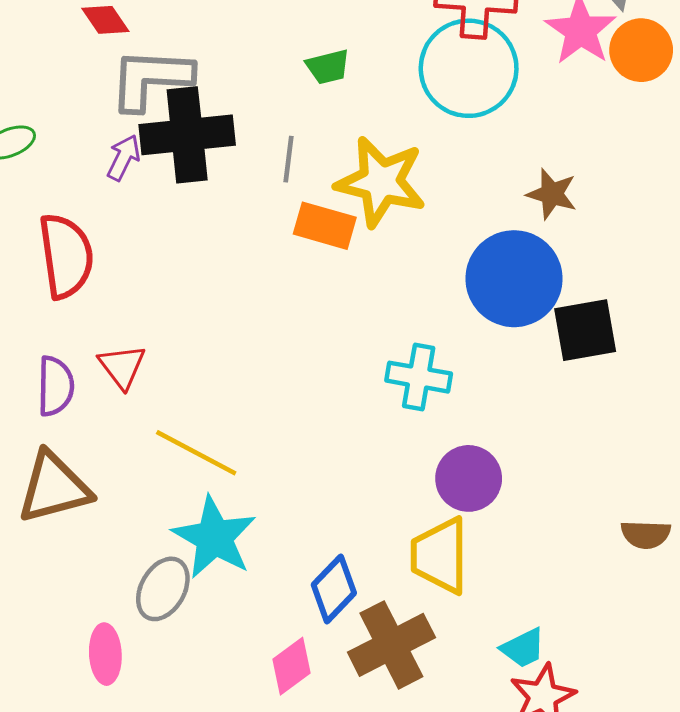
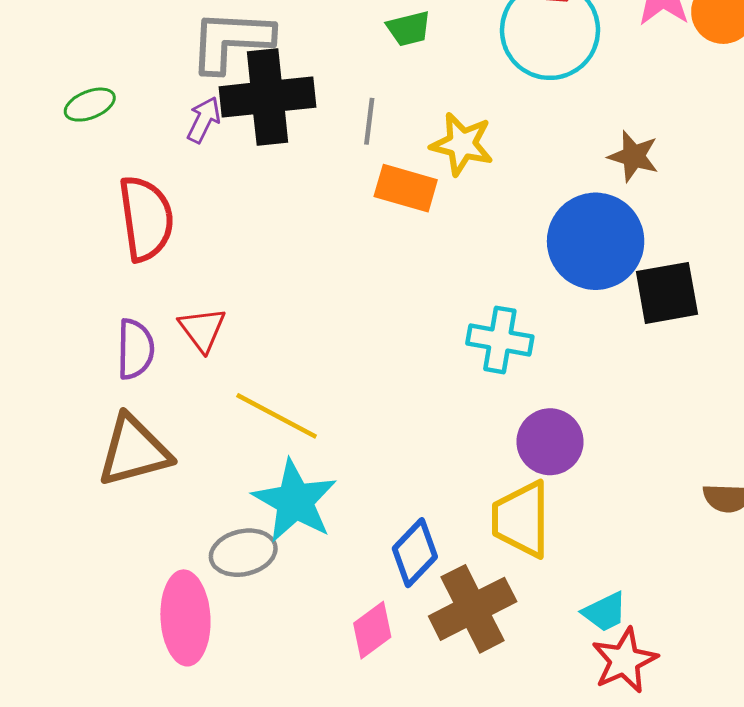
yellow star: (381, 182) -> (462, 144), size x0.7
gray ellipse: (163, 589) -> (243, 553), turned 48
pink ellipse: (105, 654) -> (185, 618), size x1.5

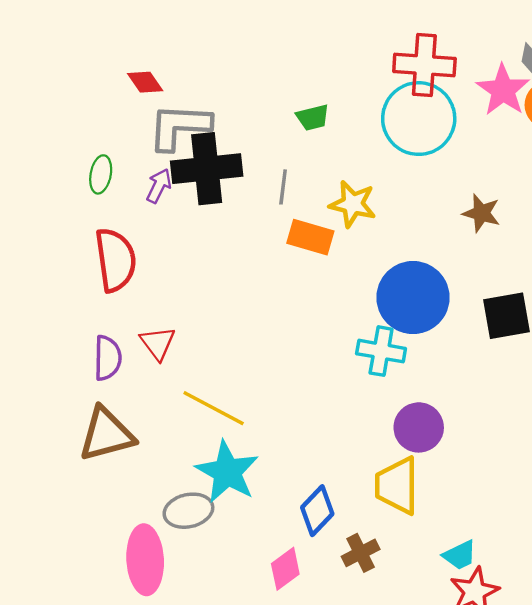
green ellipse: (90, 105) -> (101, 174), moved, turned -57
blue circle: (596, 241) -> (413, 298), moved
brown cross: (473, 609) -> (361, 553), size x0.6

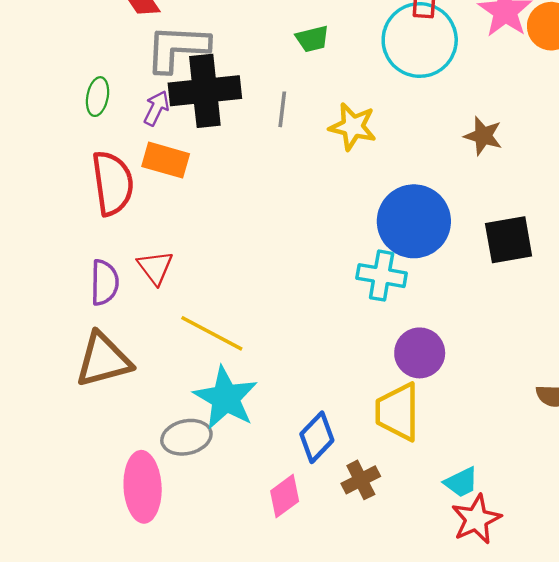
orange rectangle: (310, 237) -> (166, 160), moved

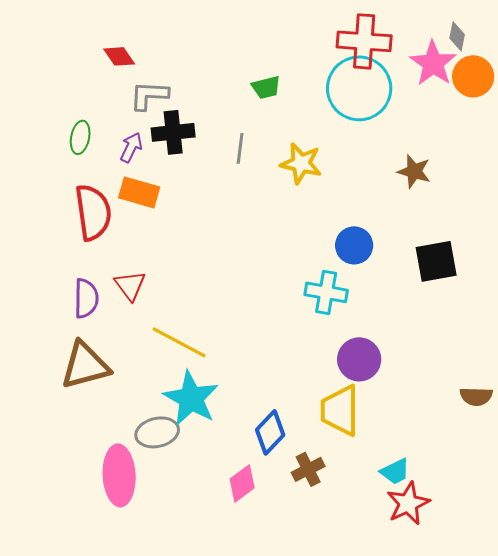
gray L-shape: (177, 48) -> (149, 95), size x0.7
black cross: (205, 91) -> (173, 132), size x0.7
blue circle: (414, 221) -> (354, 245), size x0.6

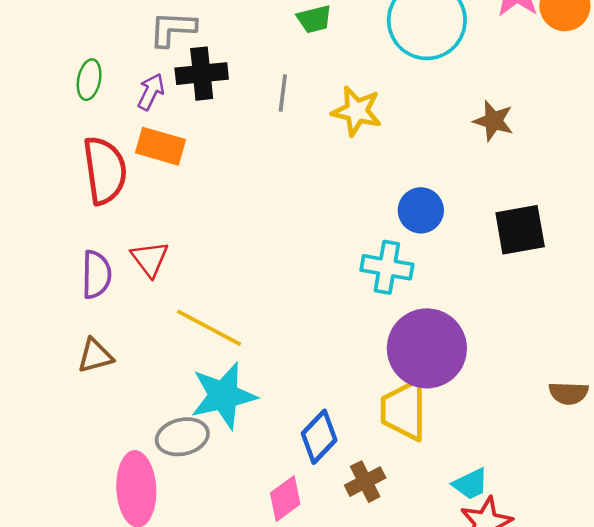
purple circle: (359, 359) -> (427, 348), size x1.5
brown triangle: (85, 365) -> (95, 356), size x0.6
cyan star: (191, 398) -> (223, 396), turned 30

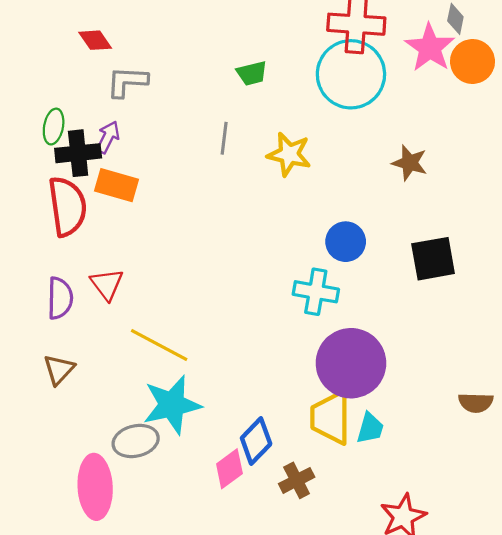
black cross: (202, 74) -> (78, 153), moved
brown triangle: (95, 356) -> (59, 370), turned -32
cyan trapezoid: (470, 484) -> (370, 428), moved, turned -48
pink diamond: (285, 499) -> (229, 469), moved

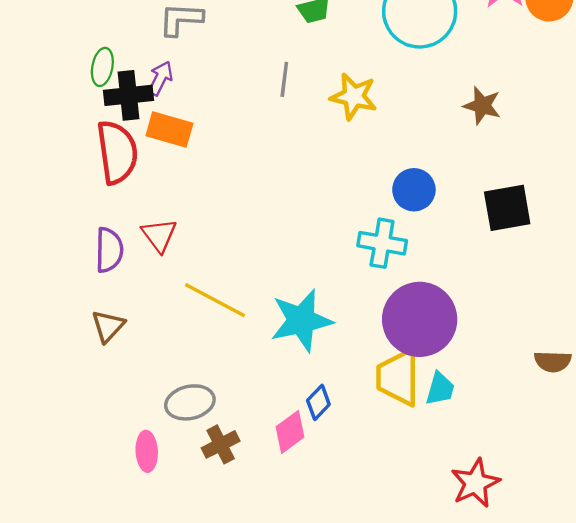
cyan star: (172, 405) -> (301, 321), moved
blue diamond: (256, 441) -> (318, 402), size x0.7
brown cross: (297, 480) -> (221, 444), moved
pink ellipse: (95, 487) -> (147, 451), size x0.6

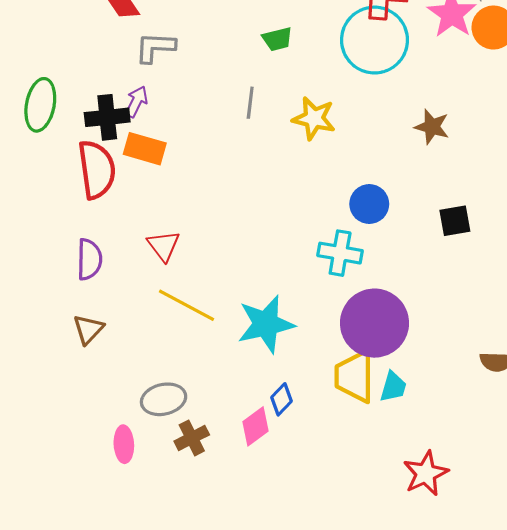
green ellipse: (102, 67) -> (40, 105), moved, size x1.5
black square: (507, 208) -> (455, 221), size x0.7
red triangle: (159, 235) -> (164, 246), moved

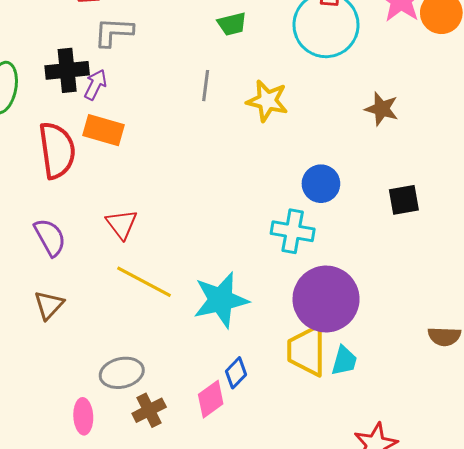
black cross: (107, 117) -> (67, 70), moved
purple semicircle: (89, 259) -> (50, 237), turned -30

